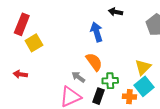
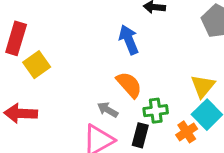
red arrow: (20, 74) -> (21, 113), size x1.5
orange cross: (129, 97) -> (187, 132), turned -32

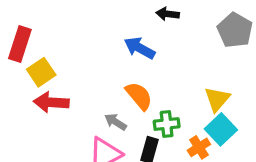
blue arrow: (129, 40) -> (140, 48), turned -40
red arrow: (21, 113) -> (51, 102), moved

